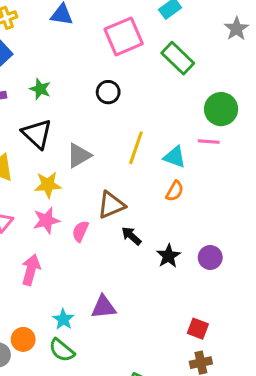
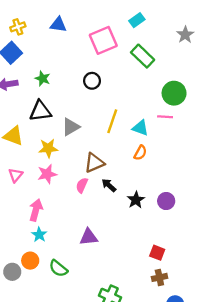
black triangle: (37, 134) -> (40, 111), turned -50
pink semicircle: (80, 231) -> (82, 185), moved
cyan star: (63, 319) -> (39, 235), moved

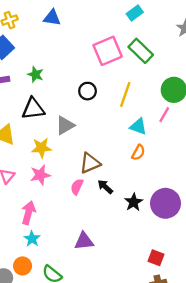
pink square: (103, 40) -> (108, 51), moved
black circle: (92, 81) -> (88, 91), moved
pink line: (165, 117) -> (164, 115), turned -64
yellow line: (112, 121) -> (125, 95), moved
purple circle: (166, 201) -> (166, 203), size x1.6

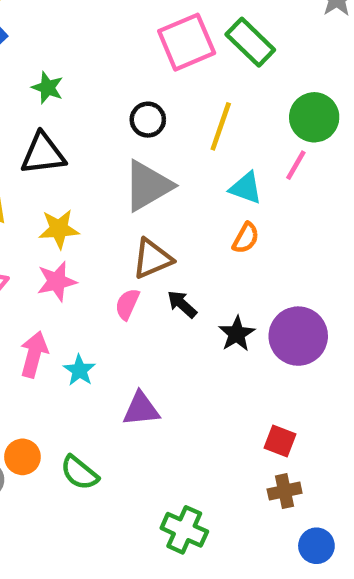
gray triangle: (65, 125) -> (148, 186), moved, size x1.4
cyan star: (32, 239) -> (79, 370), moved

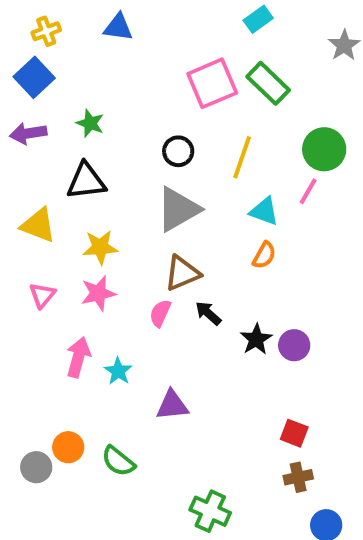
purple circle: (298, 336) -> (294, 345), moved, size x0.6

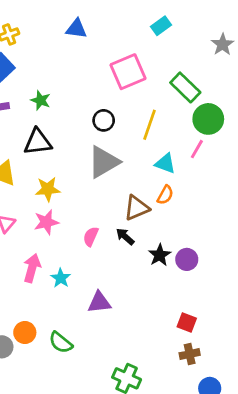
blue triangle: (118, 27) -> (76, 29), moved
green rectangle: (268, 83) -> (185, 87), moved
brown triangle: (182, 273) -> (137, 208), moved

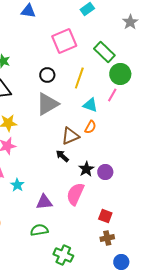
pink semicircle: (91, 236) -> (75, 194), moved, size x1.6
green semicircle: (61, 343) -> (39, 230), moved, turned 132

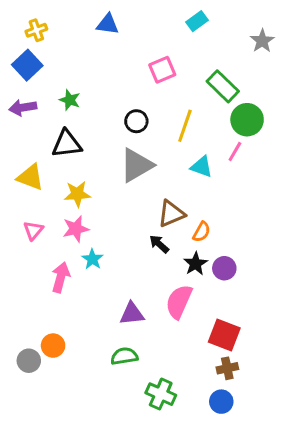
pink square: (64, 41) -> (162, 70), size x0.7
orange semicircle: (90, 127) -> (202, 232), moved
cyan star: (17, 185) -> (92, 259), moved
red square: (105, 216) -> (224, 335), size x1.5
blue circle: (121, 262) -> (221, 402), moved

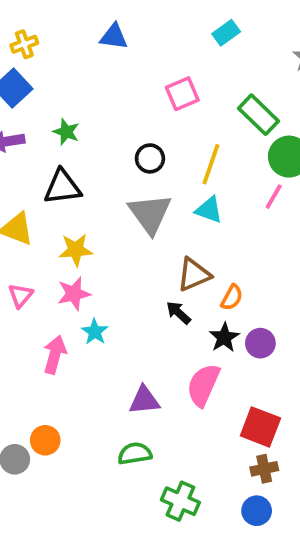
gray triangle: (136, 165) -> (150, 214), turned -36
cyan triangle: (202, 167) -> (209, 210), moved

